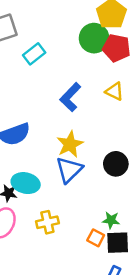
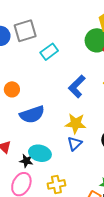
yellow star: (70, 144) -> (76, 123), turned 30
blue triangle: (69, 170) -> (75, 144), size x0.7

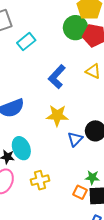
blue triangle: (75, 144) -> (75, 139), moved
cyan ellipse: (40, 153) -> (21, 148), turned 55

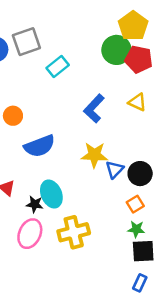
blue triangle: (75, 139) -> (115, 170), moved
yellow cross: (40, 180) -> (74, 232), size x1.4
orange square: (80, 192) -> (135, 204), moved, turned 32

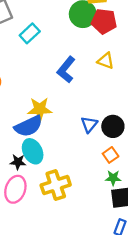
blue semicircle: (40, 146) -> (28, 126), moved
yellow star: (94, 155) -> (40, 109), moved

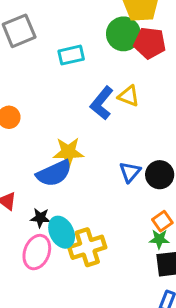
cyan rectangle: (30, 33) -> (71, 55), moved, turned 30
yellow triangle: (106, 61) -> (129, 96), moved
cyan ellipse: (33, 151) -> (62, 232), moved
orange square: (111, 155) -> (162, 221), moved

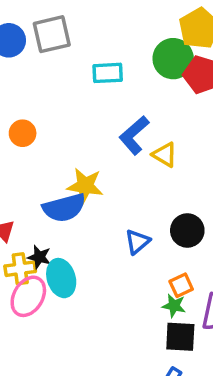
yellow triangle: (129, 96) -> (165, 155), moved
blue triangle: (130, 172) -> (137, 242), moved
yellow cross: (87, 247) -> (20, 269), moved, size x0.7

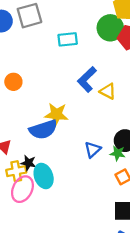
green star: (174, 306) -> (118, 153), moved

